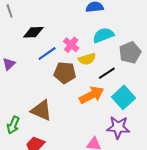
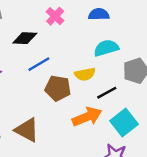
pink cross: (71, 45) -> (55, 16), moved

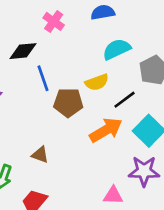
blue line: (39, 64) -> (43, 78), turned -70
brown triangle: (27, 130) -> (40, 155), size x0.6

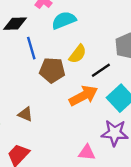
cyan semicircle: (117, 49) -> (64, 20), moved
yellow semicircle: (97, 82) -> (78, 54), turned -36

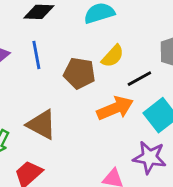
blue line: (31, 48) -> (36, 55), moved
brown triangle: (25, 114) -> (42, 125), size x1.6

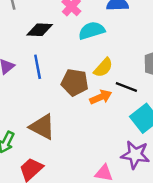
black line: (139, 79) -> (126, 87), turned 50
orange arrow: (115, 108) -> (101, 97), moved, size x0.7

